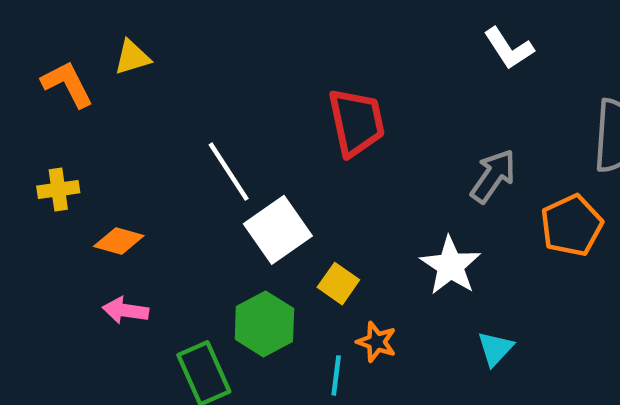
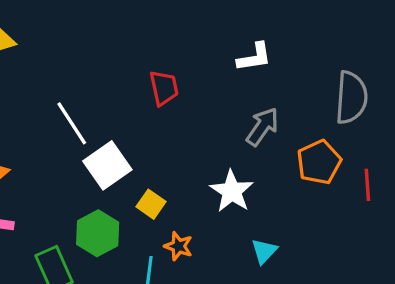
white L-shape: (509, 48) -> (254, 57), moved, turned -66
red trapezoid: (356, 122) -> (164, 88), size x0.7

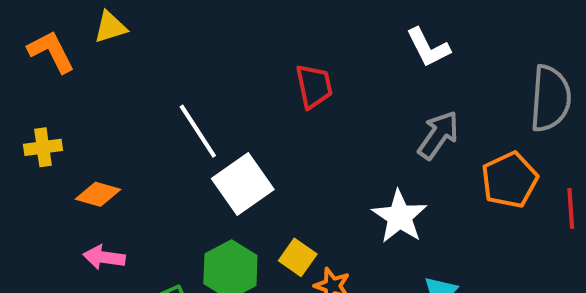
white L-shape: (254, 57) -> (428, 47), turned 72
yellow square: (151, 204) -> (298, 257), moved

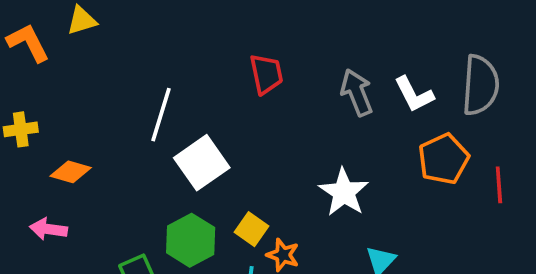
white L-shape: (428, 47) -> (414, 94), moved
white line: (198, 131) -> (161, 115), turned 50
gray arrow: (438, 135) -> (357, 92), moved, turned -57
pink arrow: (104, 257) -> (48, 229), moved

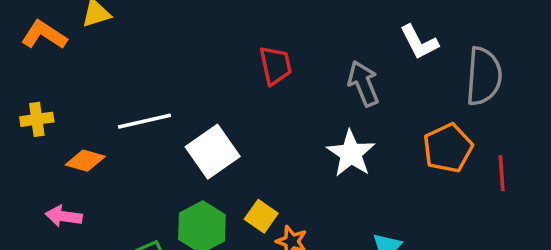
orange L-shape: (28, 43) -> (44, 35), turned -30
white L-shape: (414, 94) -> (419, 42), moved
white line: (161, 115) -> (144, 121), moved, turned 60
white star: (344, 192) -> (351, 153), moved

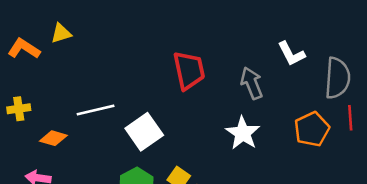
red trapezoid: (276, 65) -> (189, 70), size x1.4
red line: (502, 173) -> (350, 118), moved

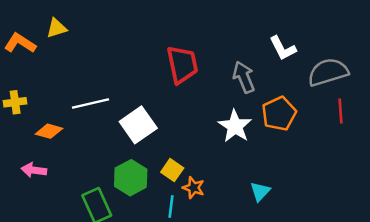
gray semicircle: (337, 78) -> (328, 72), turned -111
orange pentagon: (312, 129) -> (279, 114), moved

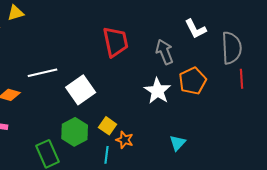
gray semicircle: (328, 72) -> (232, 48), turned 104

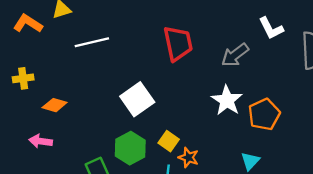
gray arrow: (165, 52) -> (235, 55), turned -105
white line: (43, 73) -> (92, 42), moved
orange pentagon: (193, 81) -> (264, 114), moved

